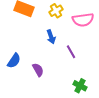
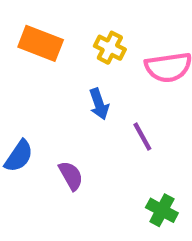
yellow cross: (56, 11) -> (110, 48), turned -32

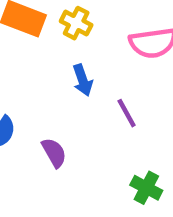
yellow cross: (110, 48) -> (76, 23), moved

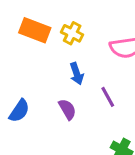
purple semicircle: (54, 153) -> (67, 109), moved

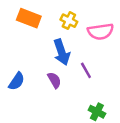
yellow cross: (72, 33) -> (69, 21), moved
blue arrow: (77, 74) -> (62, 52), size x1.5

